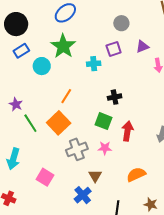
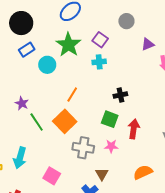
purple square: (114, 49) -> (100, 40), moved, turned -35
gray cross: (77, 149) -> (83, 148), turned 30

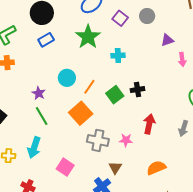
purple square: (100, 40) -> (120, 18), moved
cyan circle: (47, 65) -> (67, 78), moved
green square: (110, 119) -> (115, 95), moved, turned 30
green line: (37, 122) -> (42, 116), moved

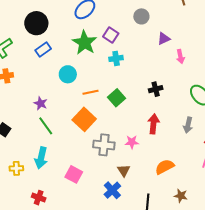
purple square: (120, 18) -> (111, 35), moved
cyan circle: (67, 78) -> (68, 74), moved
orange line: (89, 87) -> (90, 92), turned 49
black cross: (138, 90) -> (156, 89), moved

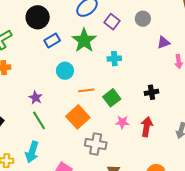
purple square: (111, 35) -> (112, 22), moved
blue rectangle: (43, 49) -> (52, 40), moved
pink star: (132, 142) -> (122, 122), moved

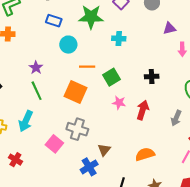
blue rectangle: (52, 40) -> (54, 21), moved, turned 42
green star: (84, 40) -> (91, 17), turned 30
orange square: (78, 117) -> (76, 92), turned -30
gray cross: (96, 144) -> (77, 129), moved

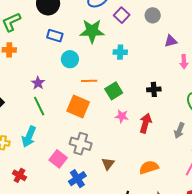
blue cross: (89, 167) -> (77, 179), moved

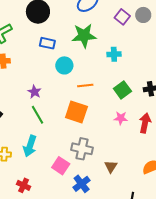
purple square: (122, 15) -> (122, 17), moved
green square: (114, 91) -> (122, 90), moved

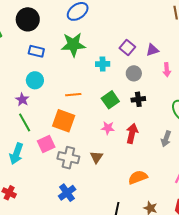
gray circle: (143, 15) -> (134, 73), moved
purple square: (122, 17) -> (127, 48), moved
cyan circle: (64, 65) -> (35, 80), moved
pink square: (61, 166) -> (46, 144), moved, turned 30
brown triangle: (111, 167) -> (96, 157), moved

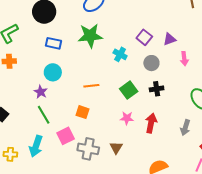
cyan cross: (103, 64) -> (120, 54), turned 32
orange square: (64, 121) -> (83, 112), size x0.6

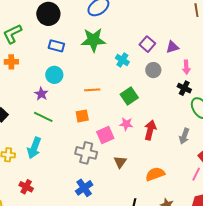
black cross: (157, 89) -> (184, 88), moved, turned 32
orange square: (83, 112) -> (82, 116), turned -32
green line: (44, 115) -> (43, 117), turned -36
pink square: (66, 136) -> (105, 135), moved
brown triangle: (116, 148) -> (120, 162), moved

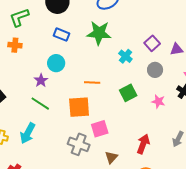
orange square: (82, 116) -> (79, 107), size x1.6
pink star: (126, 124) -> (158, 101), moved
red arrow: (150, 130) -> (143, 144), moved

